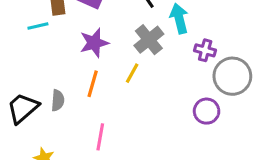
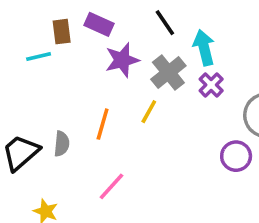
purple star: (94, 43) -> (122, 60), moved
purple cross: (205, 50) -> (211, 85), moved, turned 30
pink line: (100, 137) -> (111, 186), turned 32

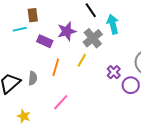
purple rectangle: (99, 24) -> (45, 41), moved
purple cross: (211, 85) -> (114, 72), moved

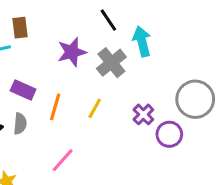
purple rectangle: (45, 41) -> (23, 90), moved
yellow line: (82, 60) -> (95, 108), moved

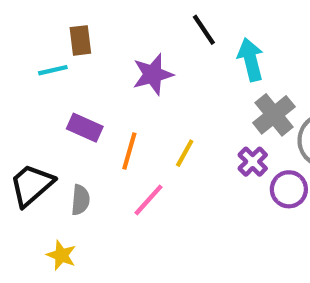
gray cross: (111, 63) -> (274, 115), moved
gray semicircle: (20, 124) -> (80, 200), moved
pink line: (63, 160) -> (149, 200), moved

